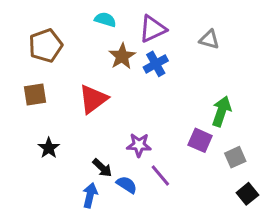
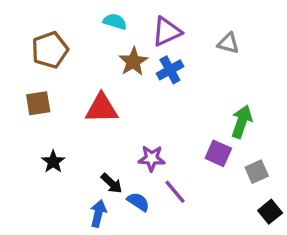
red triangle: (93, 99) -> (102, 108), turned 36

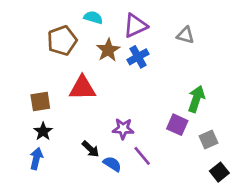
brown pentagon: (50, 50) -> (62, 41), moved
brown square: (38, 103) -> (40, 102), moved
blue arrow: (98, 213) -> (36, 159), moved

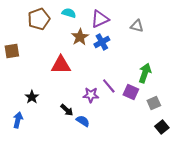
brown pentagon: (62, 41) -> (39, 19), moved
brown square: (40, 102) -> (12, 51), moved
purple line: (142, 156) -> (109, 86), moved
blue arrow: (36, 159) -> (18, 120), moved

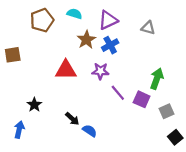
purple star: (91, 95) -> (100, 71), moved

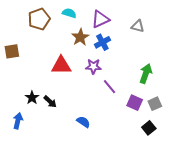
purple square: (142, 99) -> (135, 103), moved
black arrow: (72, 119) -> (50, 102), moved
black square: (175, 137) -> (149, 128), moved

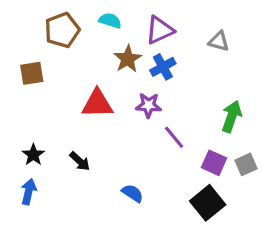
brown square: (12, 51) -> (32, 73), moved
black star: (32, 98) -> (33, 155), moved
black square: (149, 128) -> (208, 203), moved, size x1.5

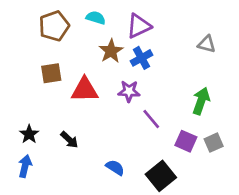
gray triangle: (219, 41) -> (207, 44), moved
brown square: (32, 73) -> (51, 73), moved
black square: (208, 203) -> (161, 176), moved

